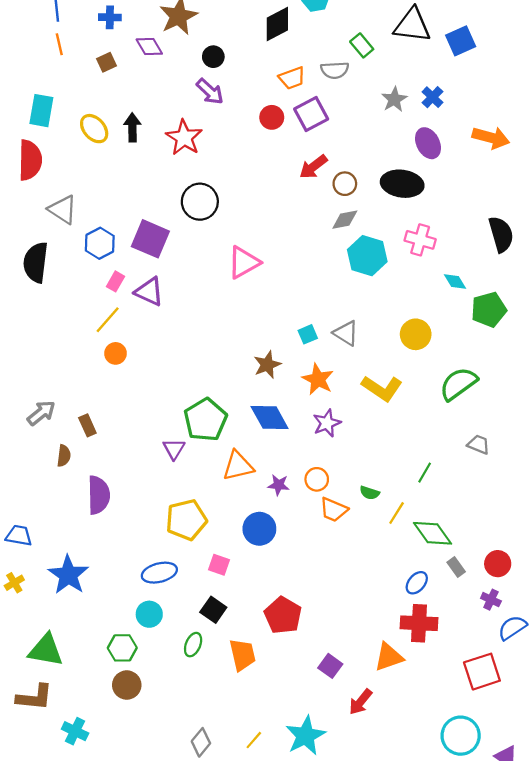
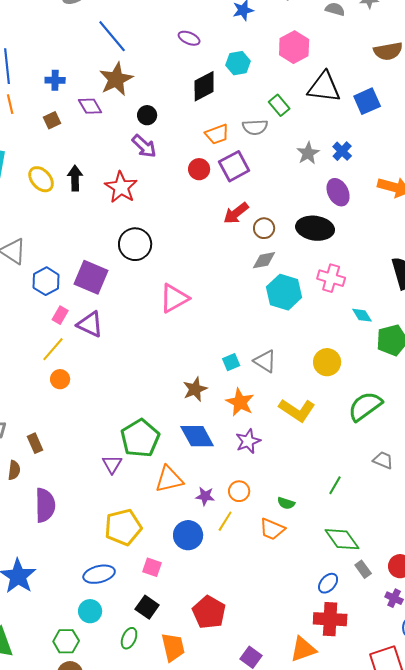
orange trapezoid: (334, 510) -> (272, 529), moved
yellow line: (397, 513) -> (225, 521), moved

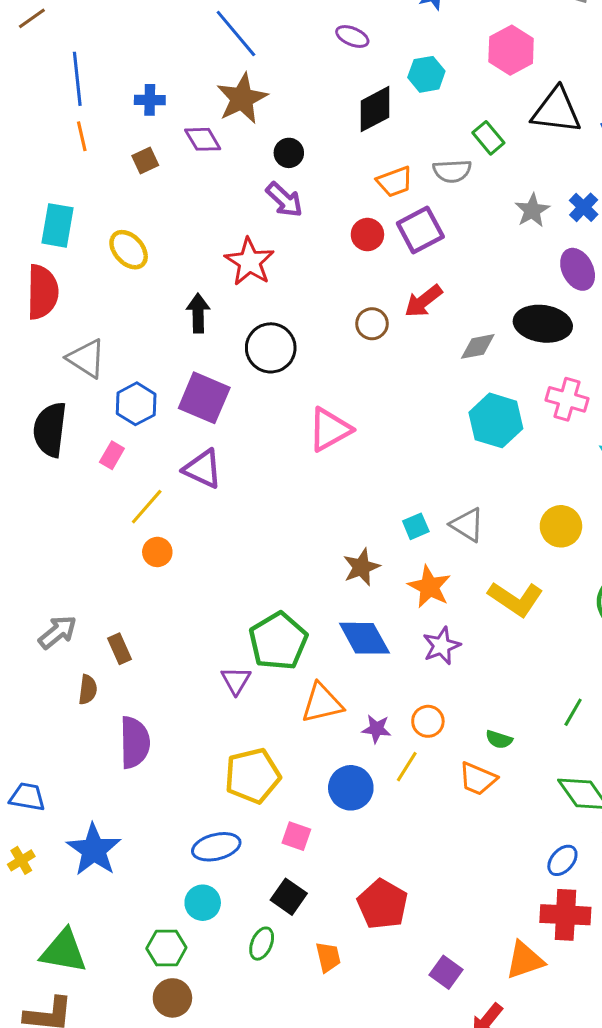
black arrow: (75, 178) -> (198, 313), moved
brown circle: (264, 228) -> (372, 324), moved
gray diamond: (264, 260) -> (478, 346), moved
pink rectangle: (60, 315) -> (112, 455), moved
orange trapezoid: (173, 647) -> (328, 957), size x0.7

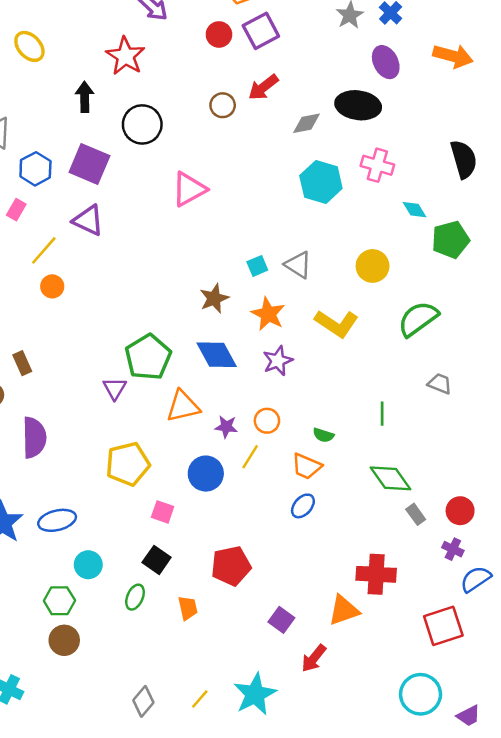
green line: (573, 712) -> (382, 414), turned -30
blue ellipse: (216, 847) -> (57, 520), moved
blue ellipse: (562, 860) -> (303, 506), moved
red pentagon: (383, 904) -> (231, 566), turned 30

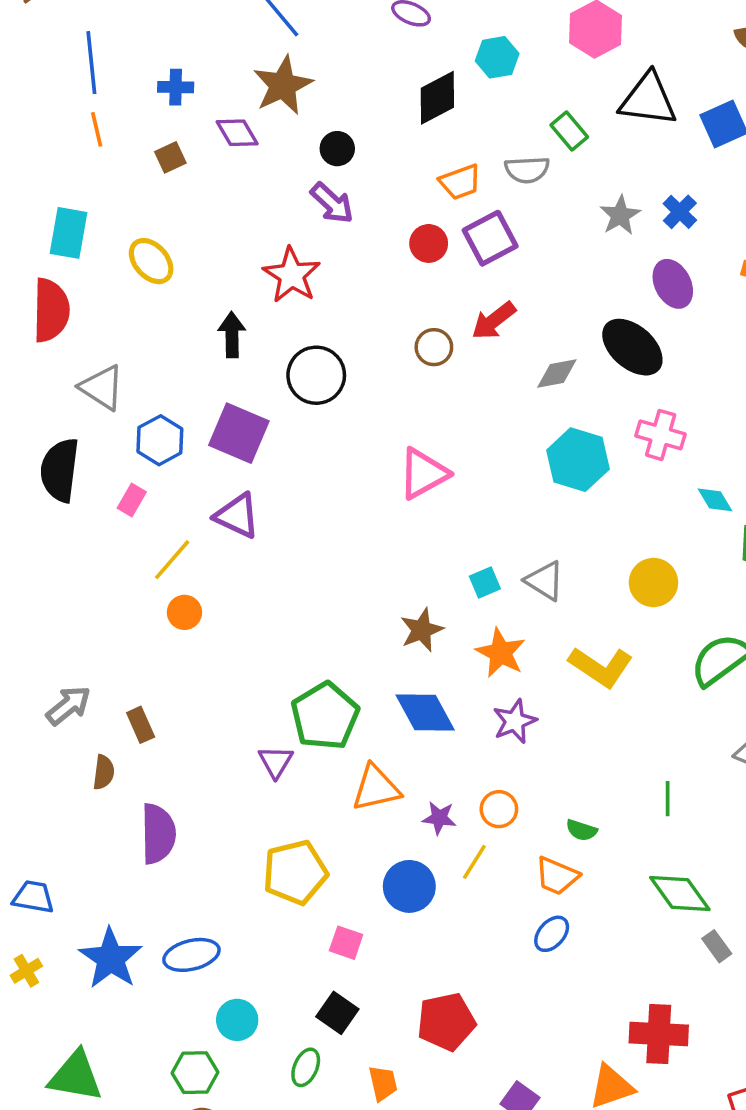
black ellipse: (358, 105) -> (632, 347), turned 33
pink triangle: (189, 189) -> (423, 474), moved

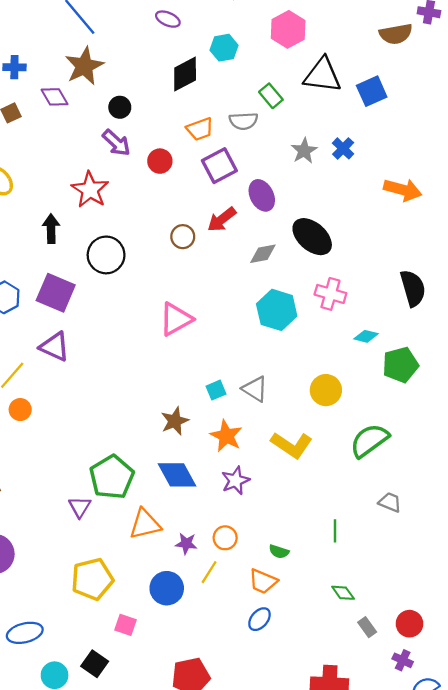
red circle: (429, 243) -> (160, 161), moved
purple ellipse: (673, 284) -> (262, 195), moved
cyan diamond: (715, 500) -> (366, 336), turned -45
green diamond: (680, 893) -> (343, 593), size x0.6
black square: (337, 1013) -> (95, 664), moved

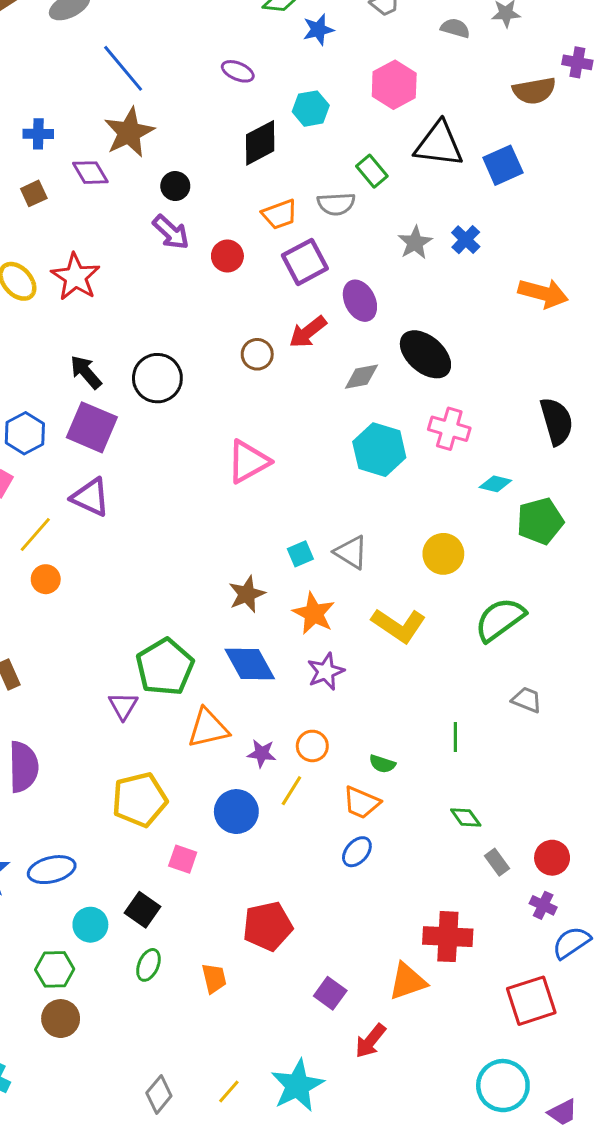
red star: (90, 190) -> (75, 277), moved
black arrow: (51, 229) -> (86, 372), moved, turned -40

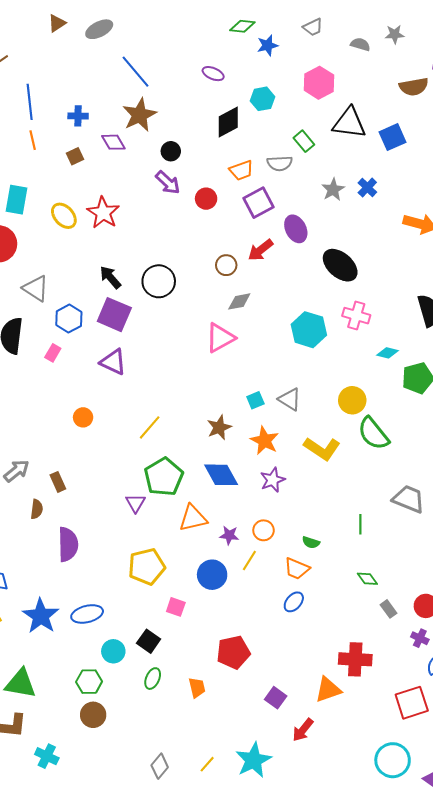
gray diamond: (361, 377) -> (239, 301), moved
yellow line: (35, 535) -> (150, 427), moved
green semicircle: (500, 619) -> (373, 434), moved, turned -93
gray trapezoid: (527, 700) -> (409, 499), size x1.6

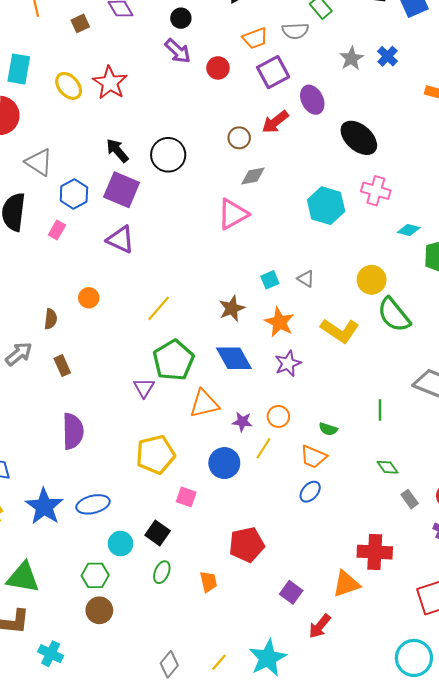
gray triangle: (290, 399) -> (306, 279), size x0.7
brown semicircle: (37, 509) -> (51, 319), moved

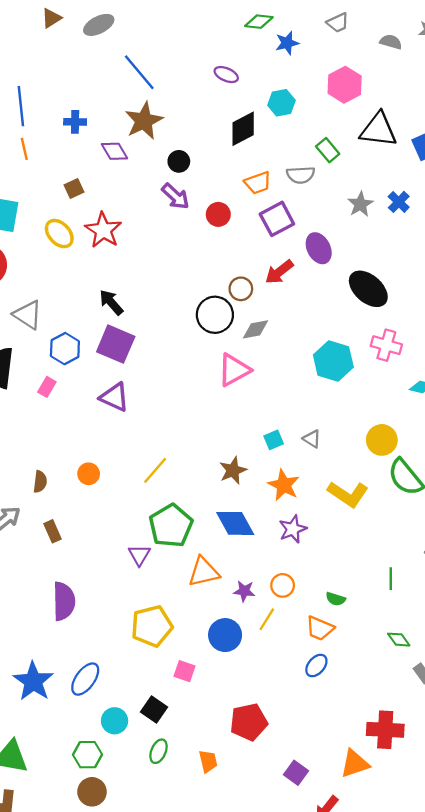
brown square: (80, 23) -> (74, 188), moved
black circle: (168, 155) -> (215, 315), moved
orange circle: (89, 298) -> (89, 474), moved
blue ellipse: (93, 504) -> (85, 679), turned -40

